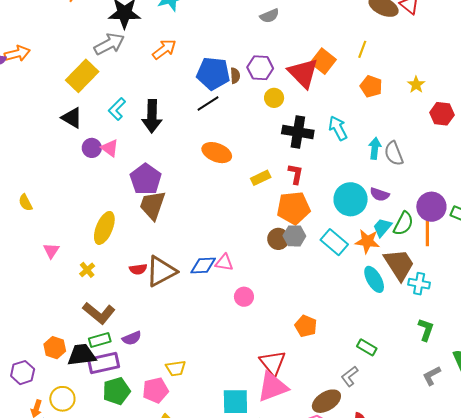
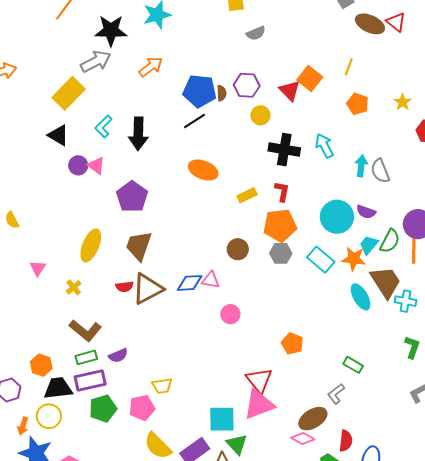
red triangle: (303, 73) -> (290, 90), size x0.7
brown trapezoid: (152, 205) -> (139, 246), moved
brown circle: (278, 239) -> (238, 249), moved
black trapezoid: (82, 355) -> (58, 388), moved

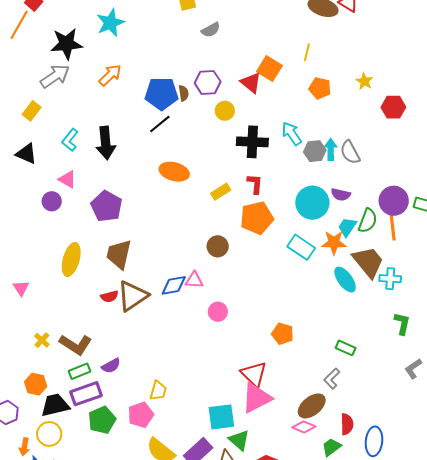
yellow rectangle: (69, 93) -> (32, 111), size x0.6
purple circle: (78, 165) -> (52, 201), moved
gray hexagon: (281, 253) -> (315, 151), moved
yellow cross: (74, 287) -> (42, 340), moved
yellow trapezoid: (162, 386) -> (158, 391), turned -60

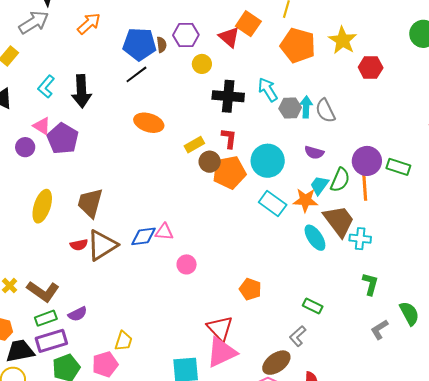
yellow star: (364, 81) -> (343, 40), size x1.6
orange pentagon: (320, 88) -> (298, 45), size x1.6
cyan circle: (312, 203) -> (268, 161), moved
purple pentagon: (107, 206) -> (63, 139), moved
brown circle: (218, 246) -> (210, 162), moved

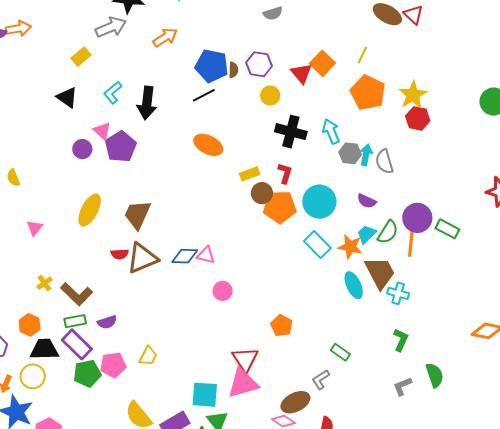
red hexagon: (371, 68) -> (418, 118), moved
purple rectangle: (51, 341) -> (77, 344), turned 52
pink pentagon: (105, 364) -> (113, 365), moved

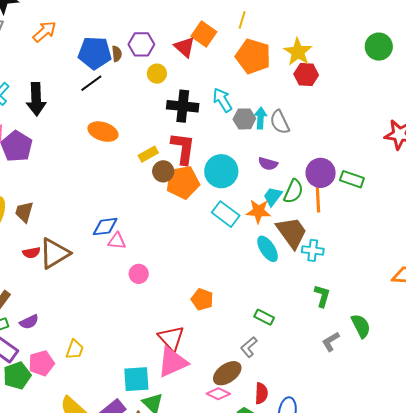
red L-shape: (285, 173) -> (183, 148), size x1.6
brown trapezoid: (137, 215) -> (24, 212), moved, size x0.7
blue diamond: (185, 256) -> (105, 227), moved

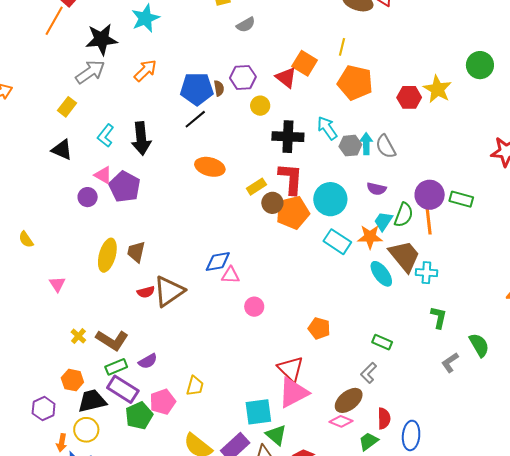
yellow star: (298, 52) -> (437, 89), moved

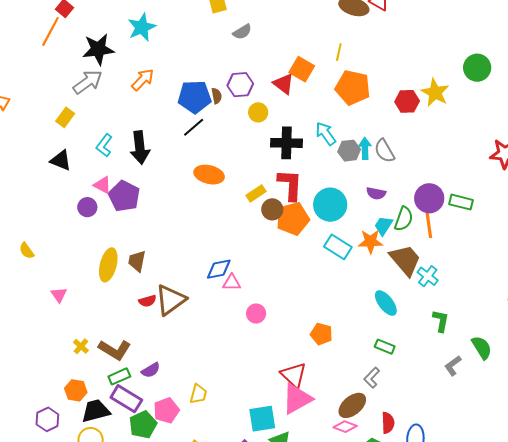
cyan cross: (426, 273) -> (428, 276), turned 35
cyan ellipse: (381, 274) -> (386, 303), moved

